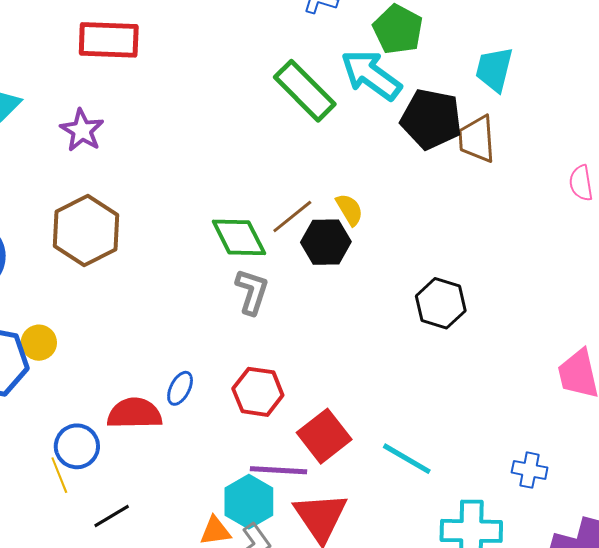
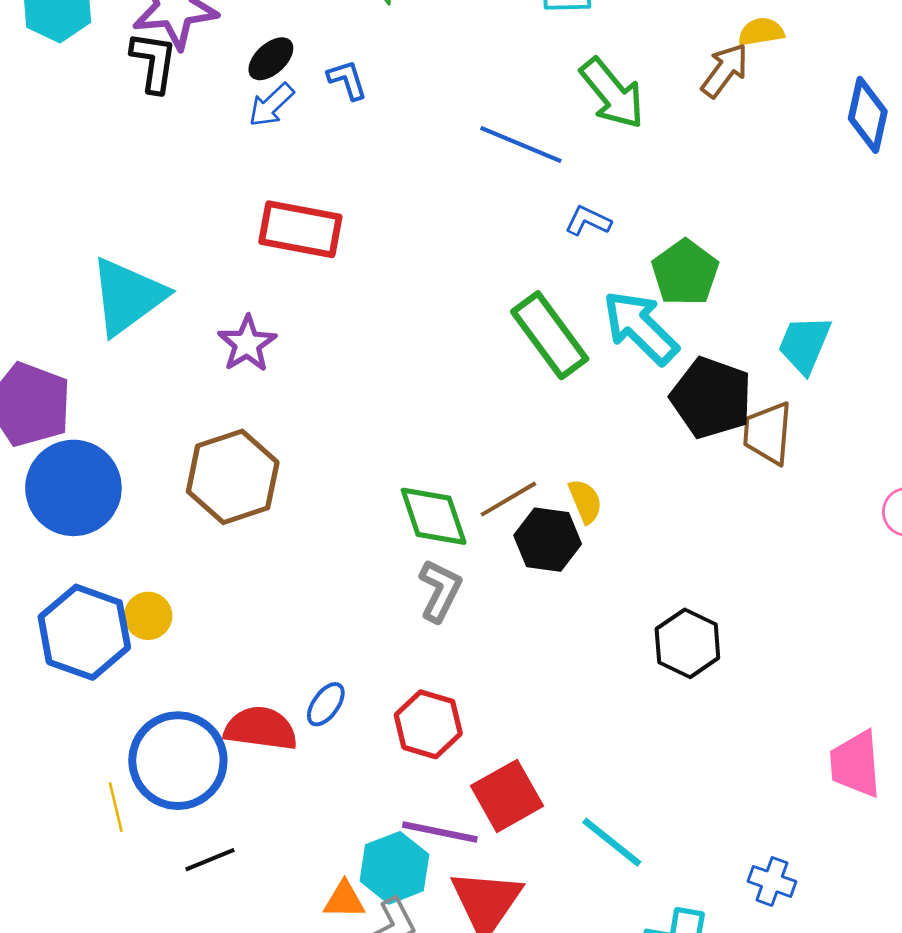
blue circle: (77, 446) -> (178, 761), size x1.6
yellow line: (59, 475) -> (116, 807), moved

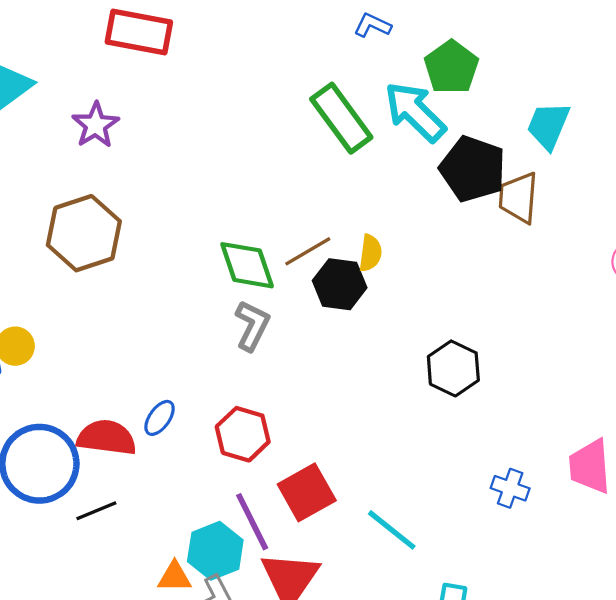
yellow semicircle: (585, 501) -> (370, 253), turned 30
purple line: (440, 832) -> (252, 522), turned 52
black line: (210, 860) -> (96, 511), moved
blue cross: (772, 881) -> (510, 488), moved

